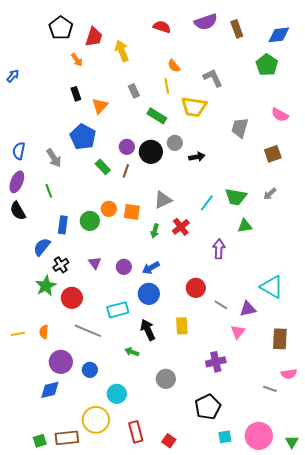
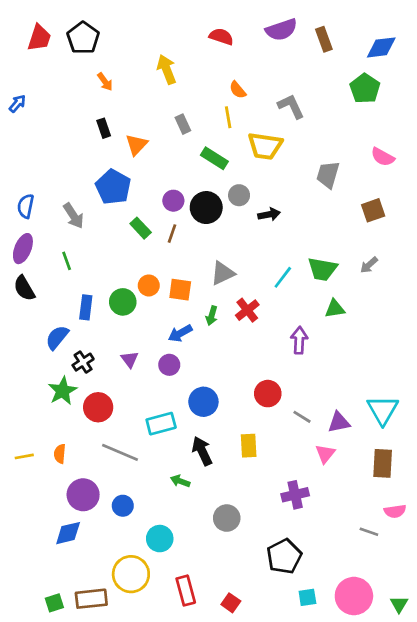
red trapezoid: (94, 37) -> (39, 38), moved
blue arrow: (151, 268) -> (180, 333), moved
cyan triangle: (272, 287) -> (383, 410), moved, turned 30

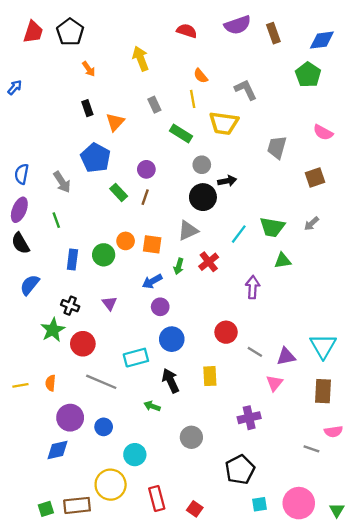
black circle: (206, 208) -> (203, 197), moved
blue semicircle: (57, 337) -> (30, 285), moved
black cross: (83, 362) -> (70, 306), turned -36
purple circle: (169, 365) -> (160, 307), moved

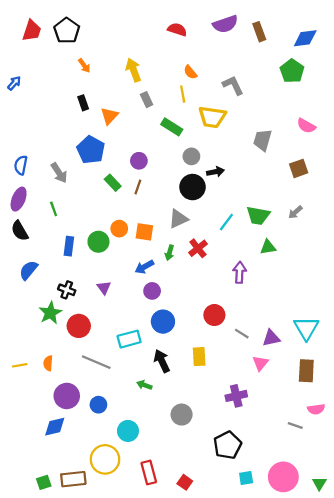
yellow arrow: (141, 59) -> (133, 70), moved

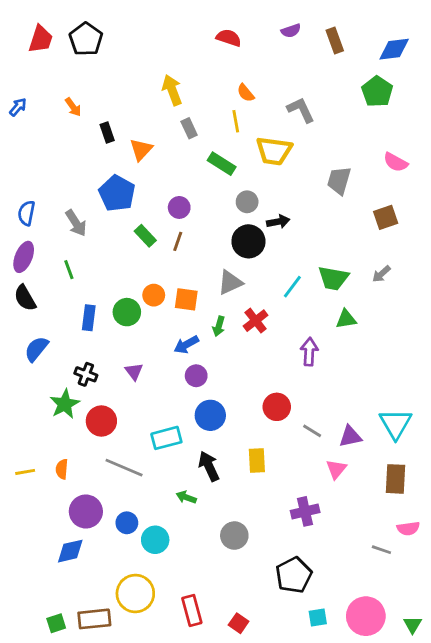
purple semicircle: (225, 24) -> (291, 31), size x0.6
orange arrow: (84, 66) -> (73, 107), moved
cyan circle: (128, 431) -> (155, 540), moved

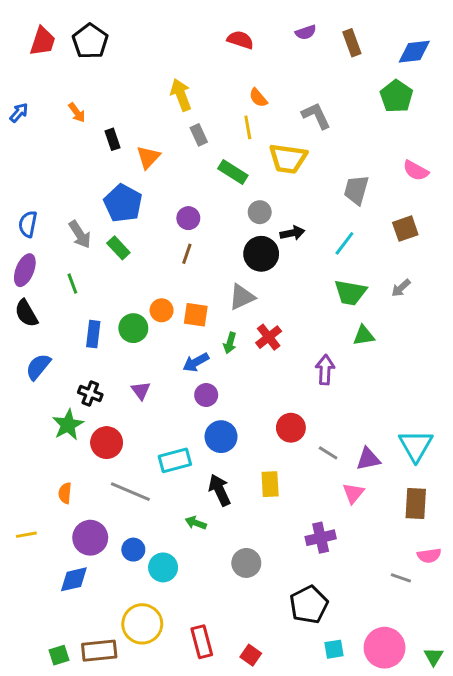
green rectangle: (145, 236) -> (118, 248), moved
cyan line: (292, 287) -> (344, 243), moved
yellow line: (25, 472) -> (26, 535), moved

